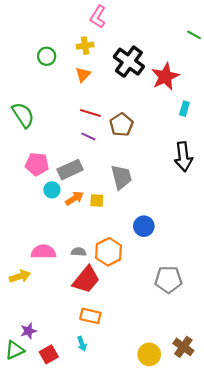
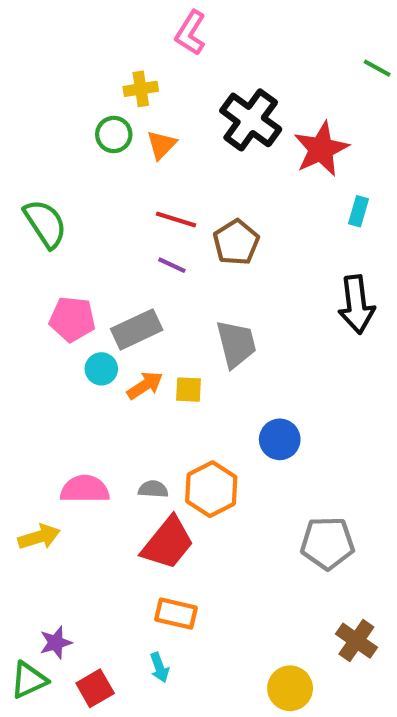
yellow cross: (85, 46) -> (141, 89), moved
green circle: (47, 56) -> (114, 134), moved
brown cross: (183, 347) -> (356, 641), moved

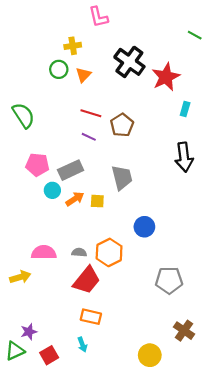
pink L-shape: (191, 33) -> (98, 17), turned -45

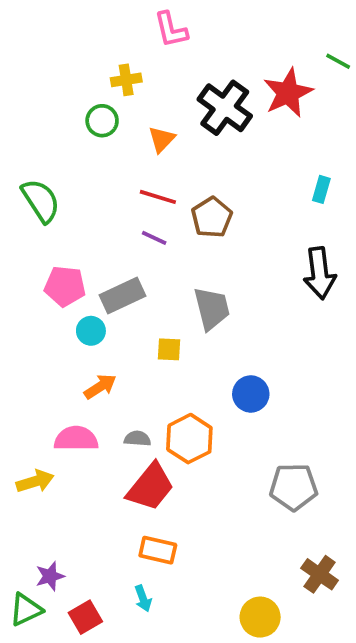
orange triangle: (83, 75) -> (162, 139), moved
red star: (166, 77) -> (288, 93), moved
orange arrow: (75, 199) -> (100, 387), moved

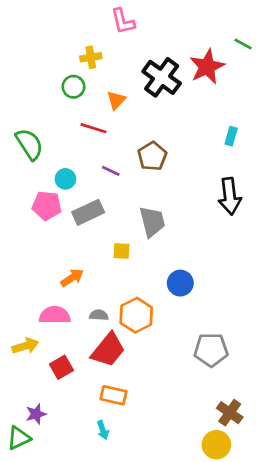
red line: (158, 197) -> (93, 128), moved
cyan circle: (91, 331) -> (65, 179), moved
red square: (85, 617) -> (61, 367), moved
yellow circle: (260, 617) -> (216, 445), moved

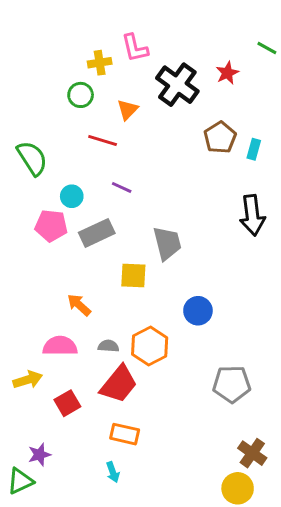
pink L-shape: (123, 21) -> (135, 48), moved
red star: (207, 67) -> (227, 73), size x0.6
brown pentagon: (152, 156) -> (220, 138), moved
yellow square: (122, 251) -> (133, 276), size x1.4
orange arrow: (72, 278) -> (79, 305), turned -105

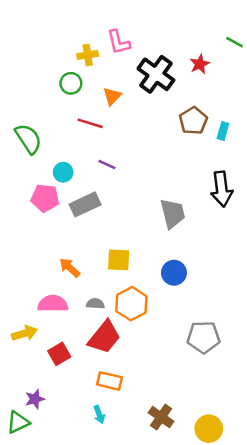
gray trapezoid: (167, 243) -> (173, 213), moved
yellow square: (133, 276) -> (119, 260), moved
brown cross: (252, 453) -> (161, 417), moved

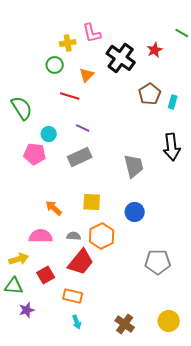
gray rectangle: (85, 204) -> (80, 157), moved
orange rectangle: (110, 381) -> (73, 296), moved
green triangle: (18, 422) -> (14, 286), moved, turned 30
yellow circle: (209, 429) -> (169, 321), moved

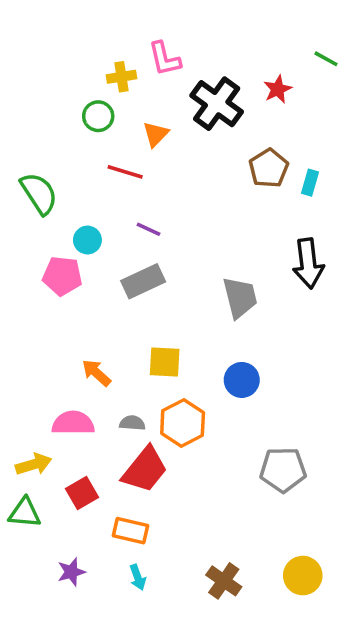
purple star: (27, 310) -> (71, 572), moved

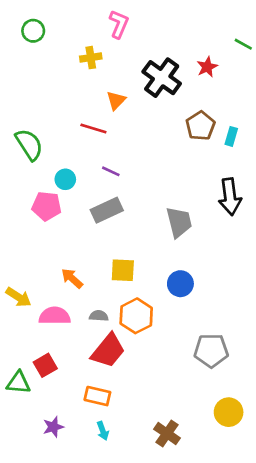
pink L-shape: (165, 59) -> (119, 24), moved, turned -144
green circle: (98, 116) -> (33, 31), moved
yellow arrow: (34, 464) -> (18, 297), moved, turned 50
red square: (82, 493) -> (45, 365), moved
yellow circle: (303, 576) -> (229, 412), moved

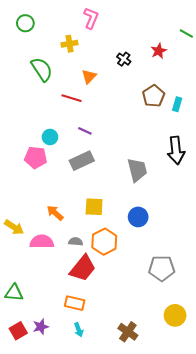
black cross: (162, 78) -> (124, 59), size x0.5
green semicircle: (29, 145) -> (42, 69), moved
red square: (45, 365) -> (18, 331), moved

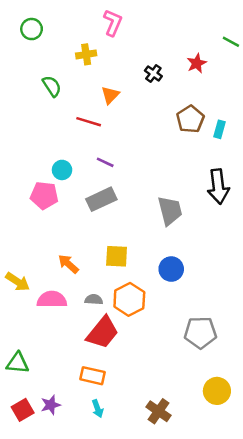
green semicircle: (42, 69) -> (52, 86), size x0.7

